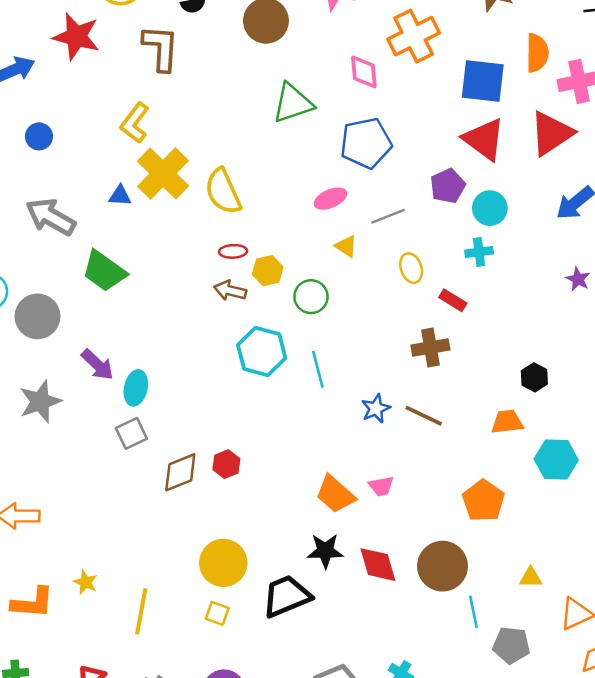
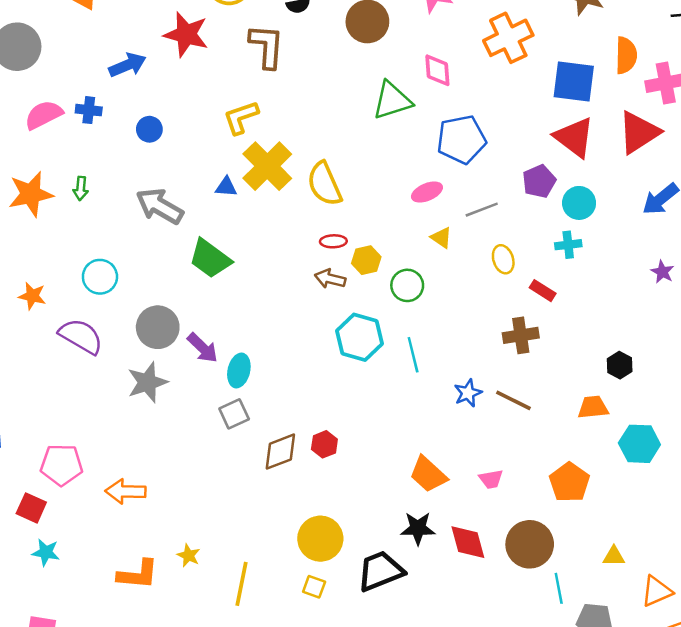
pink diamond: (364, 72) -> (437, 70), moved
yellow L-shape: (135, 123) -> (241, 117), turned 33
gray circle: (37, 316) -> (158, 327), moved
pink trapezoid: (381, 486) -> (491, 479), moved

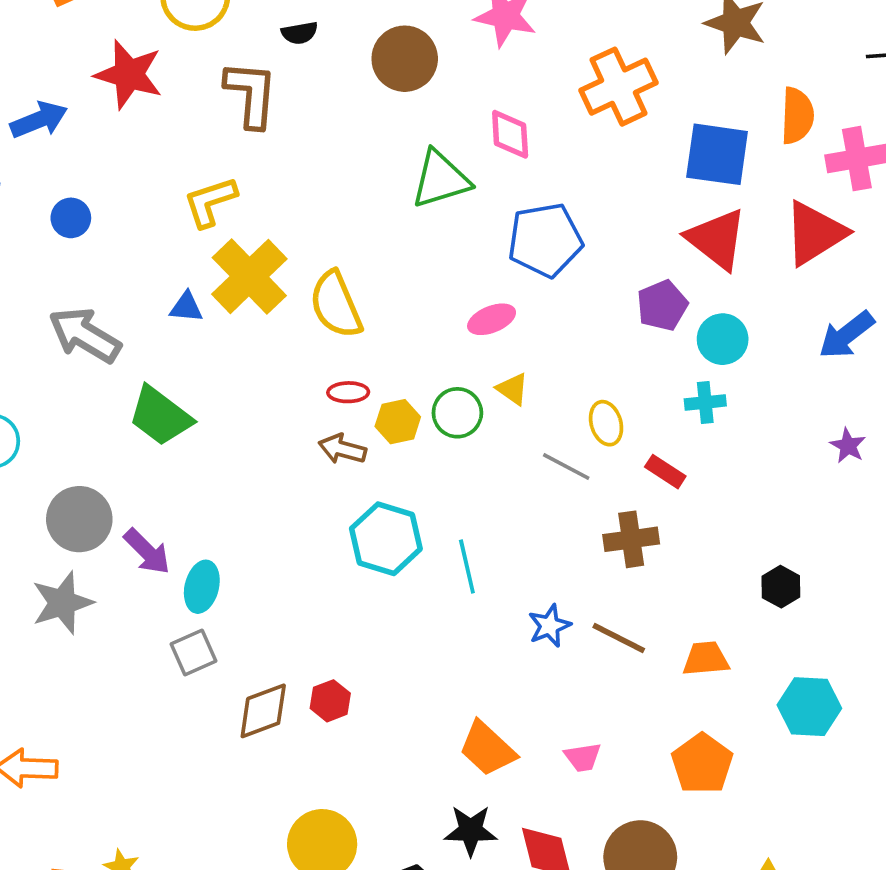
gray line: (482, 210) -> (566, 466), moved, turned 48
green circle: (407, 285) -> (457, 413), moved
orange trapezoid: (593, 407) -> (706, 659), moved

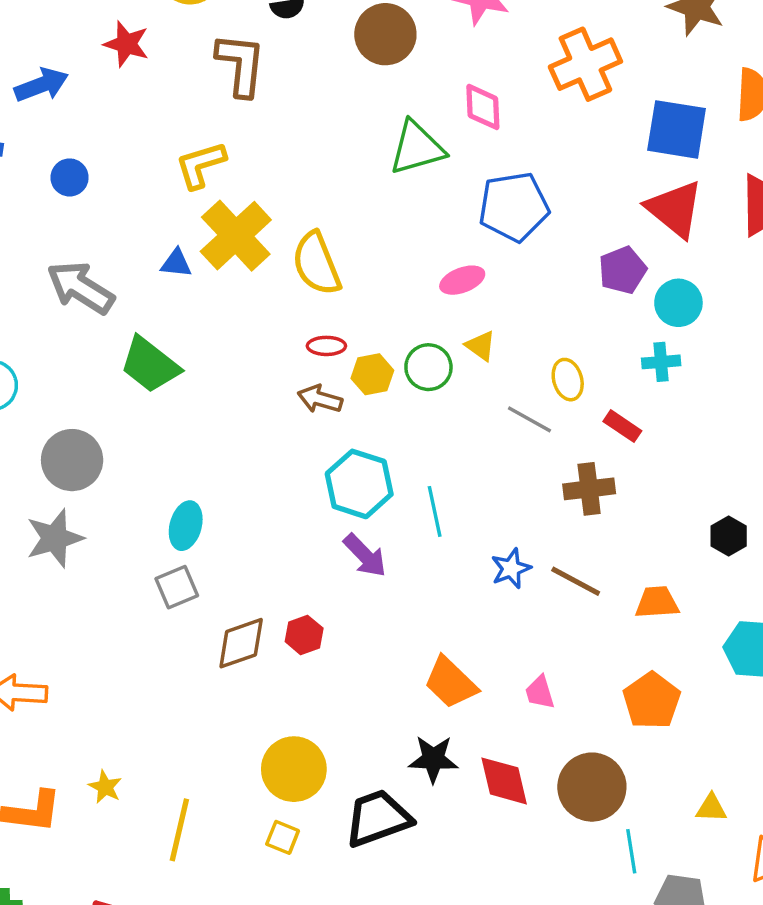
red star: (129, 74) -> (126, 44), size x0.7
purple arrow: (147, 552) -> (365, 555), moved
pink trapezoid: (583, 757) -> (540, 692), turned 81

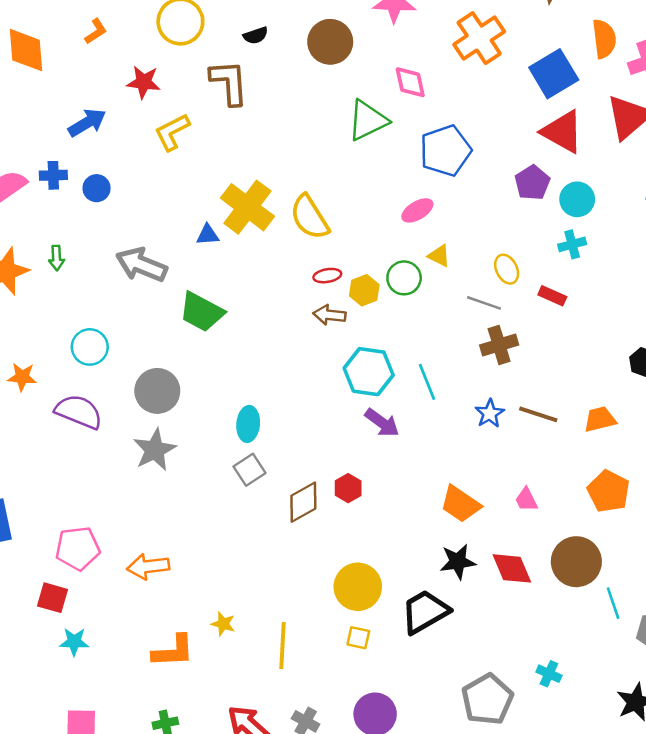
blue square: (677, 129) -> (554, 74), turned -30
yellow L-shape: (201, 165) -> (172, 132), moved
blue circle: (70, 177) -> (97, 188), moved
brown cross: (589, 489) -> (499, 345), moved

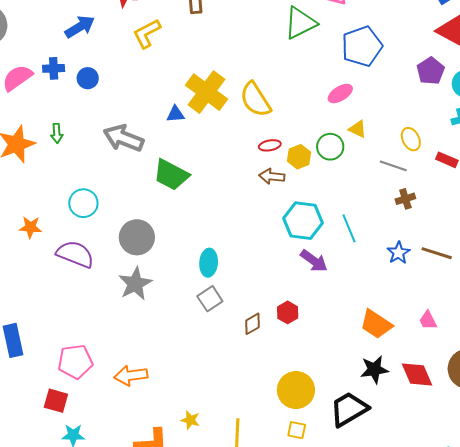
brown cross: (499, 345) -> (405, 199), size x0.7
brown diamond: (303, 502) -> (253, 324), size x0.7

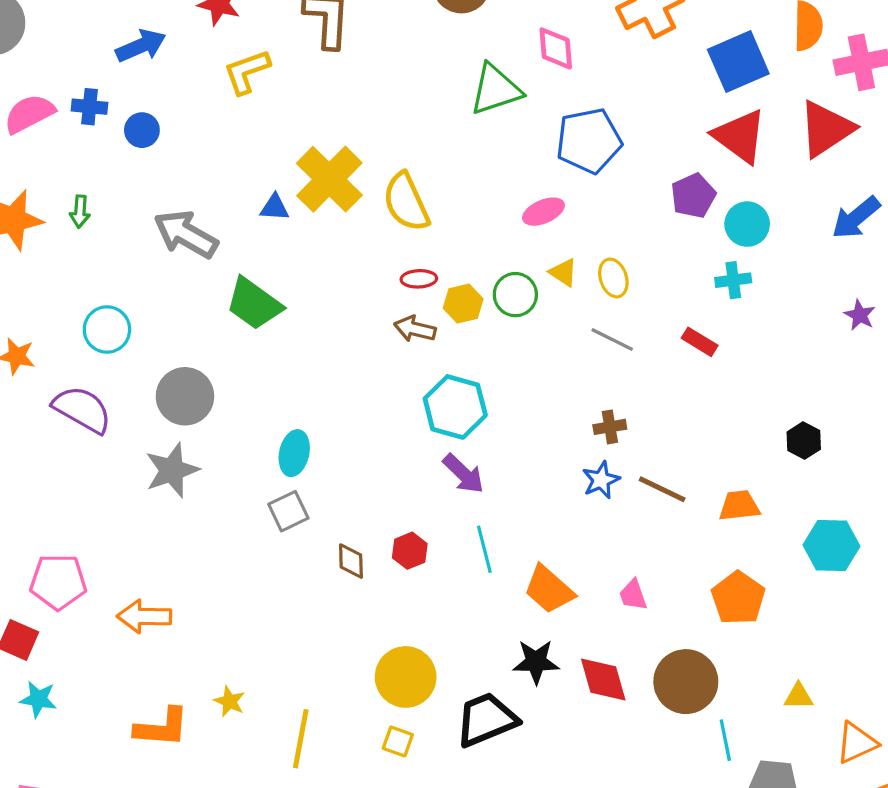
yellow ellipse: (411, 139) -> (613, 278), moved
brown cross: (405, 199) -> (610, 427), moved
cyan line: (349, 228) -> (484, 549), moved
brown diamond: (253, 324) -> (351, 561), turned -70

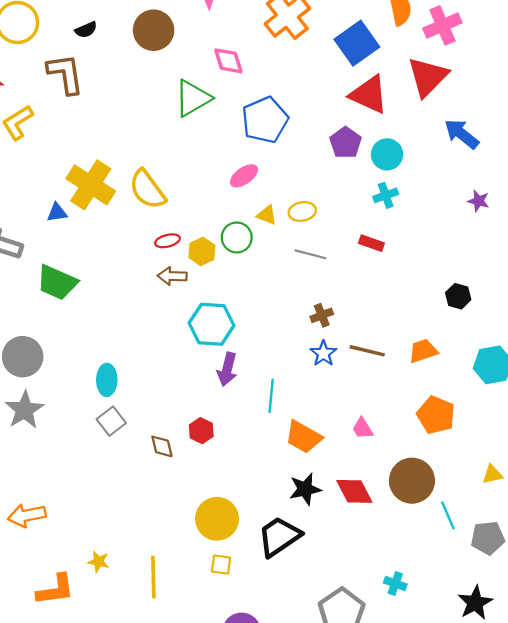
blue arrow: (856, 218) -> (462, 134), turned 90
yellow ellipse: (613, 278) -> (302, 211), turned -70
purple arrow: (463, 474) -> (227, 369), turned 72
cyan line: (484, 549) -> (271, 396), moved, turned 32

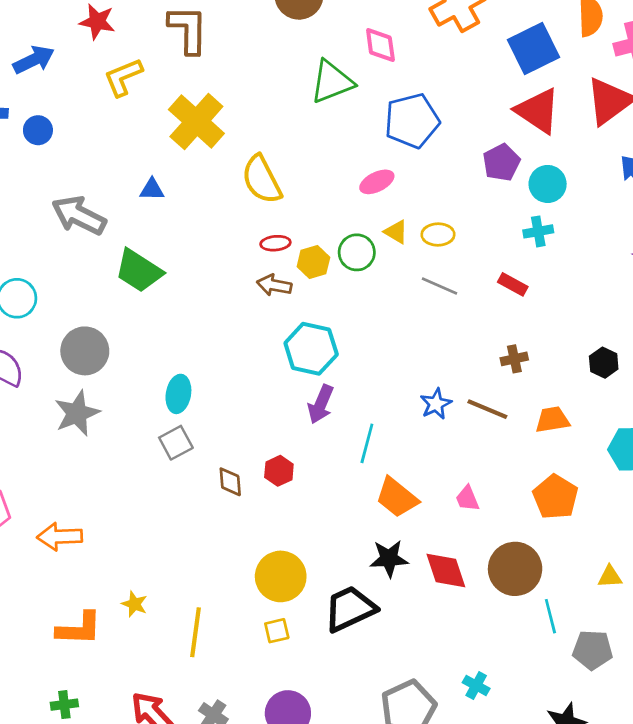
yellow cross: (91, 185) -> (196, 122), moved
brown cross: (322, 315) -> (514, 359), moved
yellow square: (221, 565) -> (277, 631), turned -30

